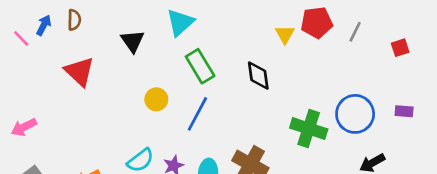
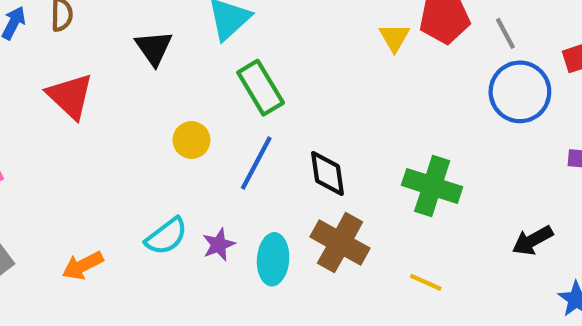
gray line: (355, 32) -> (505, 33), turned -54
black diamond: (258, 76) -> (327, 173), moved
blue circle: (355, 114) -> (520, 92), moved

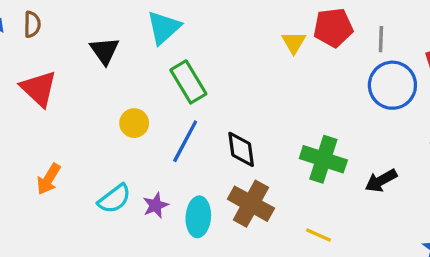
gray line: (505, 33) -> (381, 39), turned 30
black arrow: (533, 240) -> (381, 181), moved
orange arrow: (83, 266) -> (49, 179), moved, turned -32

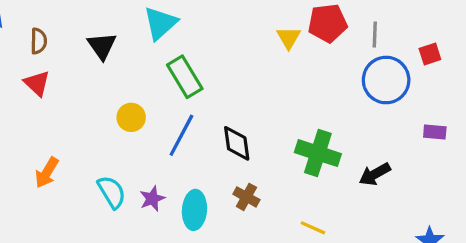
brown semicircle: (32, 24) -> (39, 41), moved
red triangle: (39, 89) -> (37, 83), size x0.7
cyan semicircle: (114, 199) -> (112, 192), turned -84
brown cross: (251, 204) -> (246, 197), size x0.6

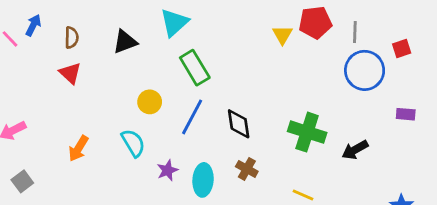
black triangle: (102, 46) -> (125, 42), turned 44
cyan semicircle: (112, 192) -> (133, 143), moved

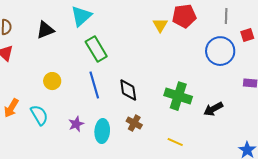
gray line: (355, 32) -> (226, 16), moved
yellow circle: (150, 102) -> (52, 81), moved
blue line: (192, 117) -> (94, 85), turned -44
cyan semicircle: (133, 143) -> (39, 115), moved

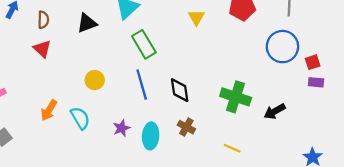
yellow triangle: (160, 25) -> (196, 18), moved
red square: (247, 35) -> (313, 62), moved

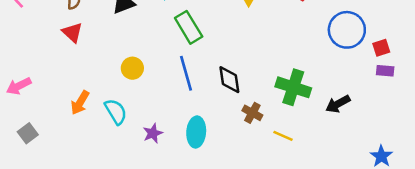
brown cross: (186, 127) -> (252, 113), moved
purple star: (122, 128) -> (153, 133), moved
yellow line: (232, 148) -> (283, 136), moved

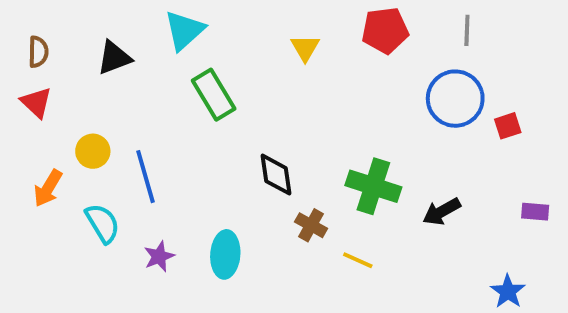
yellow circle: (132, 68) -> (93, 151), moved
purple rectangle: (385, 71) -> (535, 212), moved
blue line: (186, 73) -> (145, 177), moved
orange arrow: (80, 103) -> (48, 188), moved

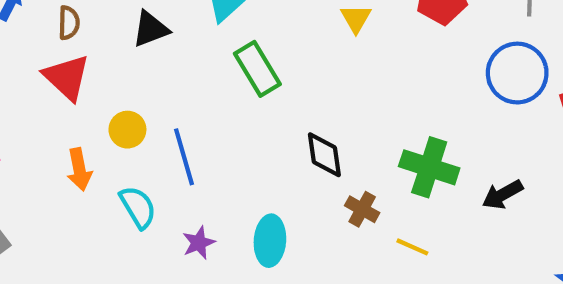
red triangle: (36, 102) -> (67, 77), size x1.4
orange arrow: (48, 188) -> (79, 169), turned -42

